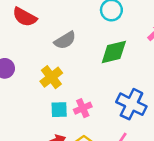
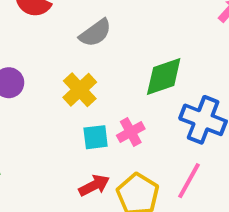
green diamond: (114, 52) -> (164, 76), moved

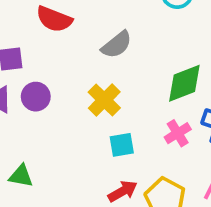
pink cross: (131, 132) -> (178, 133), moved

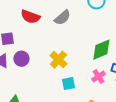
gray semicircle: (117, 45) -> (62, 18), moved

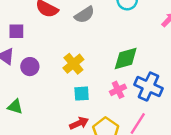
purple circle: (21, 59) -> (30, 67), moved

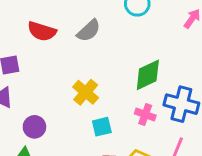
purple circle: (30, 67) -> (34, 127), moved
pink cross: (118, 90) -> (145, 115), turned -35

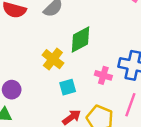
green diamond: (148, 75) -> (81, 39), moved

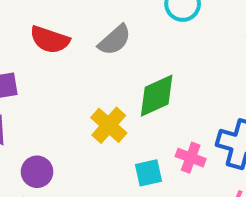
cyan square: (68, 87) -> (149, 173), moved

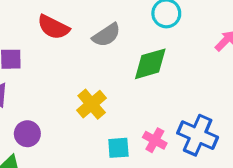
green diamond: (157, 96) -> (150, 64), moved

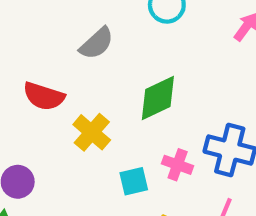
red semicircle: (53, 27) -> (44, 96), moved
green diamond: (150, 64) -> (158, 98), moved

